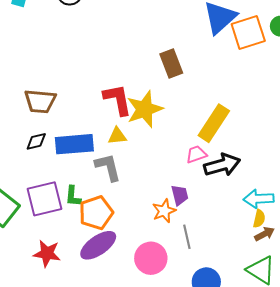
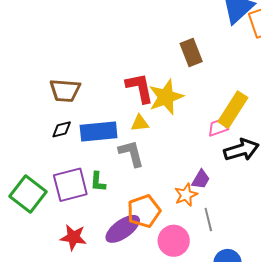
pink trapezoid: (196, 154) -> (218, 128), moved
purple trapezoid: (180, 195) -> (201, 179), turned 45
orange pentagon: (96, 213) -> (144, 211), moved

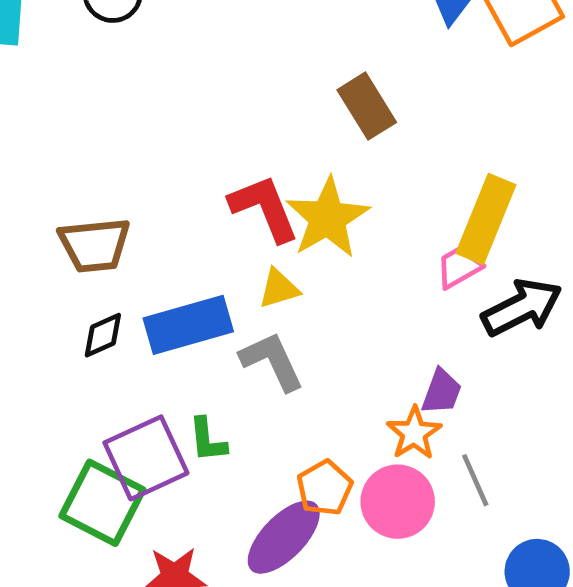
green square: (28, 194) -> (102, 503), moved
orange pentagon: (144, 211) -> (325, 488), size x0.7
pink circle: (174, 241) -> (398, 502), moved

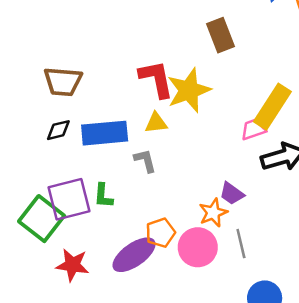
gray L-shape: (272, 361) -> (145, 161), size x0.7
purple trapezoid: (442, 392) -> (232, 194), turned 95

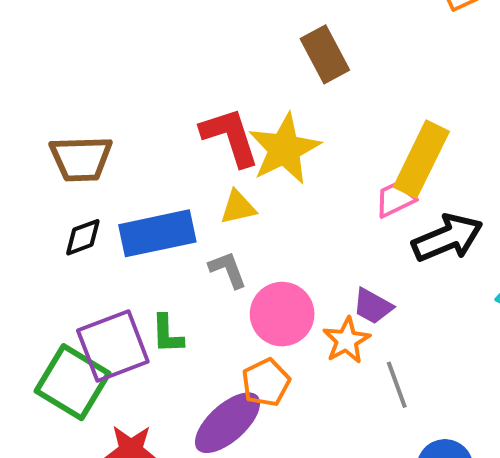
pink circle: (198, 247) -> (282, 314), moved

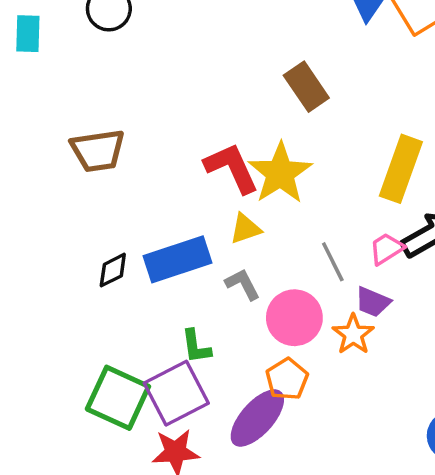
brown trapezoid: (81, 159) -> (98, 151), moved
pink trapezoid: (395, 199) -> (387, 249), moved
purple square: (113, 346) -> (176, 393), moved
gray line: (397, 385) -> (333, 262), moved

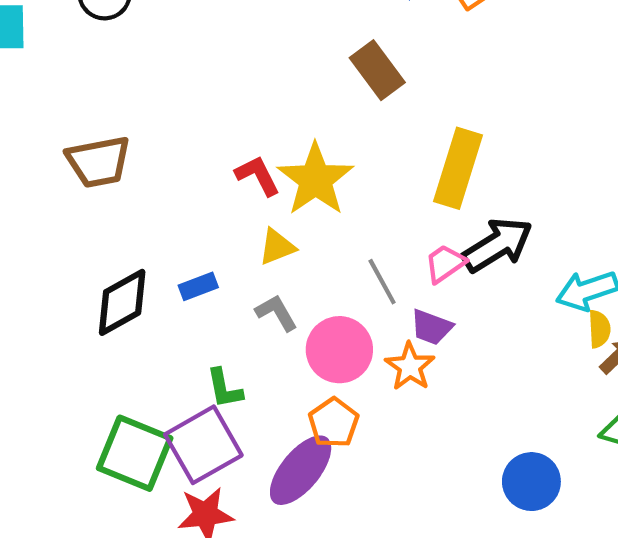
brown rectangle: (306, 87) -> (377, 70), moved
red L-shape: (232, 168) -> (258, 176), size x0.7
blue rectangle: (177, 259) -> (198, 286), size x0.5
black diamond: (113, 270) -> (122, 302), size x1.6

